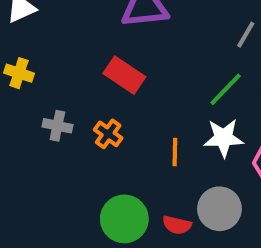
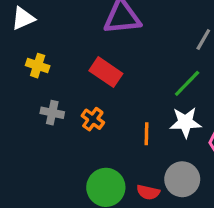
yellow cross: (19, 73) -> (38, 66), moved

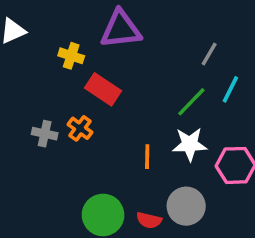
yellow cross: (38, 66) -> (71, 56), moved
orange cross: (93, 119) -> (80, 128), moved

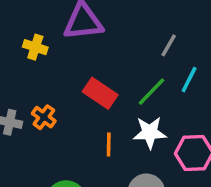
red rectangle: (103, 89) -> (100, 93), moved

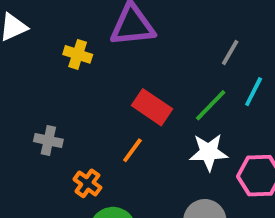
orange cross: (44, 117) -> (87, 183), moved
orange line: (109, 144) -> (132, 150), moved, turned 35

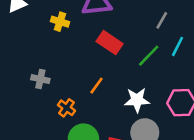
red rectangle: (152, 107) -> (110, 43), moved
white star: (209, 152) -> (137, 100), moved

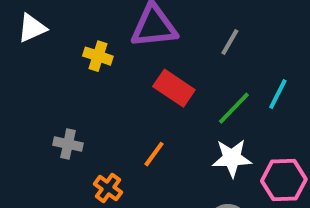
gray line: (162, 20) -> (230, 42), moved
white star: (137, 100) -> (232, 158), moved

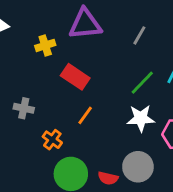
yellow cross: (98, 56) -> (45, 45), turned -36
red rectangle: (174, 88) -> (75, 77), moved

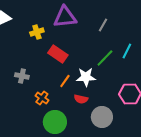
white star: (141, 118) -> (86, 77), moved
red semicircle: (108, 178) -> (81, 99), moved

